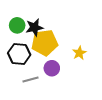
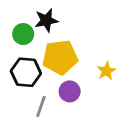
black star: (34, 27) -> (46, 20), moved
gray line: (30, 79) -> (41, 106), turned -56

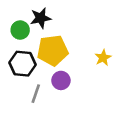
yellow star: (106, 71) -> (103, 58), moved

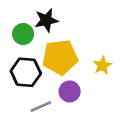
yellow star: (103, 58) -> (102, 65), moved
gray line: (36, 94) -> (41, 106), turned 48

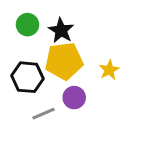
black star: (46, 20) -> (61, 30), moved, turned -30
green circle: (23, 34) -> (27, 25), moved

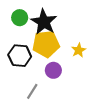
black star: (61, 30) -> (44, 22), size x1.4
gray line: (44, 114) -> (32, 91), moved, turned -35

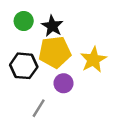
black star: (44, 22) -> (52, 26), size x0.7
yellow star: (79, 50) -> (93, 60), size x1.5

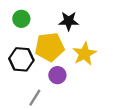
black star: (52, 26) -> (69, 21), moved, turned -30

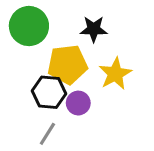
green circle: (21, 19) -> (29, 26), size x1.6
black hexagon: (21, 59) -> (49, 92), moved

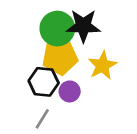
green circle: (29, 26) -> (57, 29), moved
black star: (94, 29) -> (83, 26), size x1.4

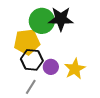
yellow pentagon: (60, 57) -> (27, 42), moved
yellow star: (102, 65) -> (75, 69), moved

